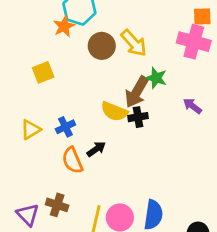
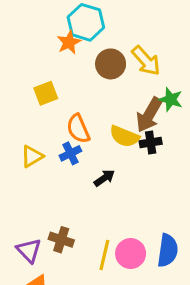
orange semicircle: (72, 160) -> (78, 129), moved

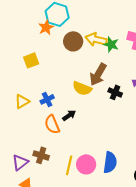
yellow arrow: (146, 61) -> (96, 39), turned 145
green star: (171, 99) -> (111, 44), moved
orange semicircle: (78, 129) -> (52, 124), moved
black cross: (151, 143) -> (115, 92), moved, turned 32
purple triangle: (29, 250) -> (20, 162), turned 36

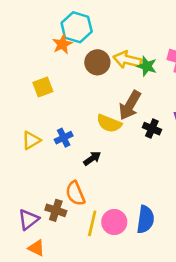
orange semicircle: (52, 124) -> (75, 193), moved

